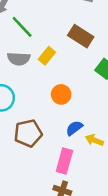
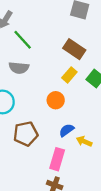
yellow rectangle: (47, 56) -> (69, 75), moved

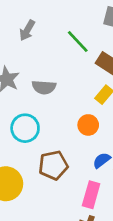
green line: (23, 40) -> (78, 41), moved

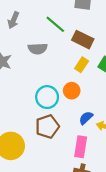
gray semicircle: (44, 87) -> (38, 49), moved
cyan circle: (25, 128) -> (47, 97), moved

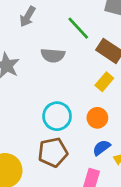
orange circle: (72, 91) -> (97, 118), moved

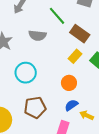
cyan circle: (57, 116) -> (26, 73), moved

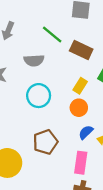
yellow rectangle: (75, 56) -> (80, 86), moved
cyan circle: (26, 73) -> (39, 96), moved

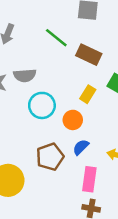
gray semicircle: (34, 60) -> (25, 75), moved
orange circle: (79, 108) -> (73, 120), moved
blue semicircle: (86, 132) -> (81, 147), moved

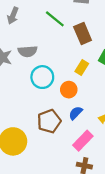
brown rectangle: (89, 55) -> (83, 33), turned 42
pink rectangle: (89, 179) -> (83, 141), turned 36

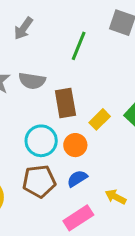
green line: (55, 19) -> (79, 46), turned 60
brown rectangle: (83, 33) -> (65, 103), moved
cyan circle: (42, 77) -> (41, 141), moved

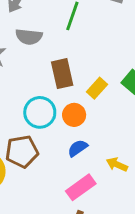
gray semicircle: (32, 81) -> (29, 37), moved
brown pentagon: (39, 181) -> (22, 152), moved

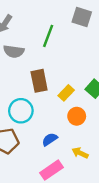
orange circle: (74, 115) -> (77, 116), moved

